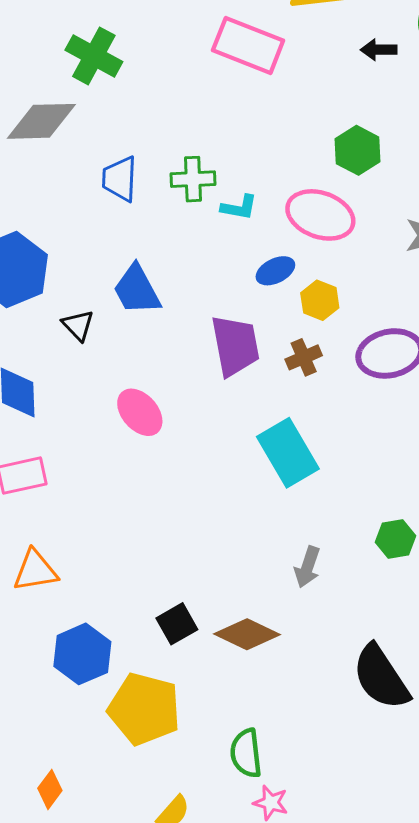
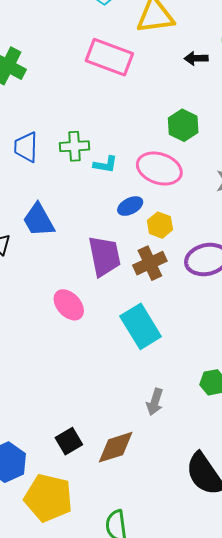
brown cross: (304, 357) -> (150, 263), size x1.4
pink ellipse: (140, 412) -> (69, 305), moved
brown diamond: (247, 634) -> (116, 447), turned -42

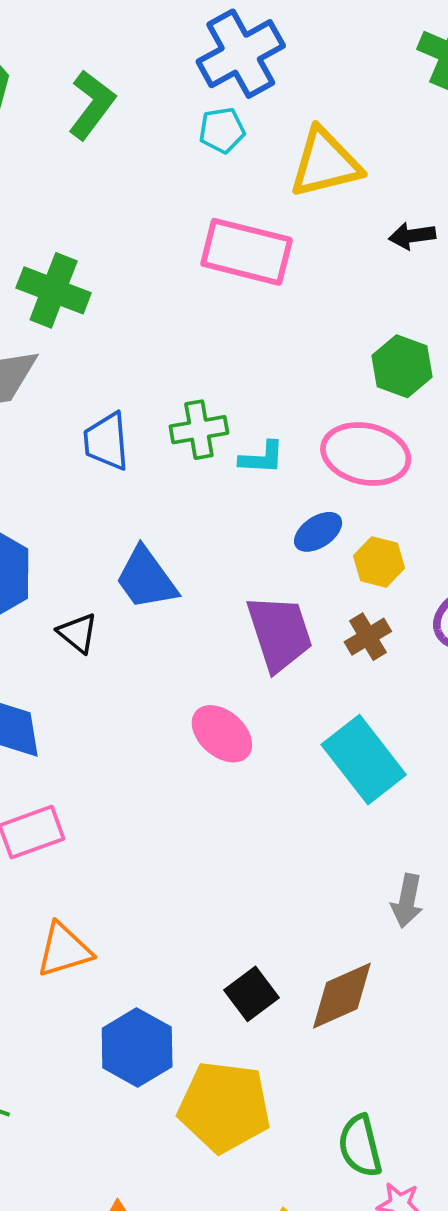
brown cross: (150, 263) -> (368, 637), size x0.7

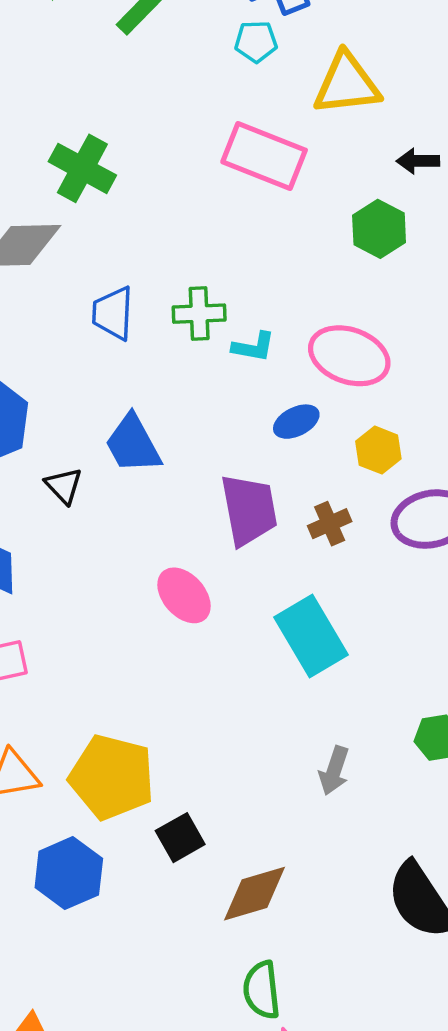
green hexagon: (402, 366) -> (379, 229), moved
yellow hexagon: (379, 562) -> (378, 450), moved
brown diamond: (342, 996) -> (254, 894), moved
yellow pentagon: (224, 1107) -> (112, 777), moved

